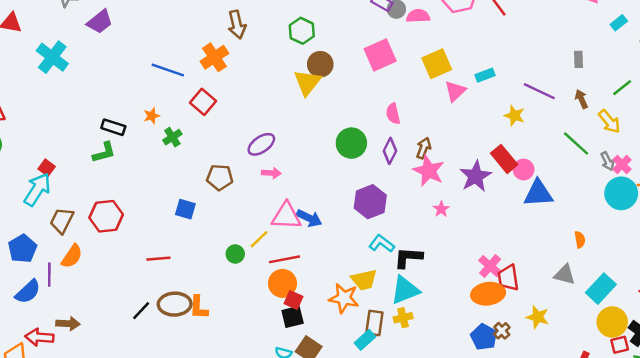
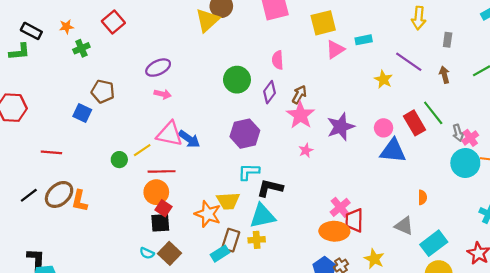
yellow arrow: (609, 121) -> (419, 18), moved, turned 35
red rectangle: (504, 159) -> (414, 123), moved
brown pentagon: (220, 177) -> (103, 91), moved
cyan L-shape: (382, 244) -> (249, 172), turned -45
brown ellipse: (175, 304) -> (59, 194), turned -48

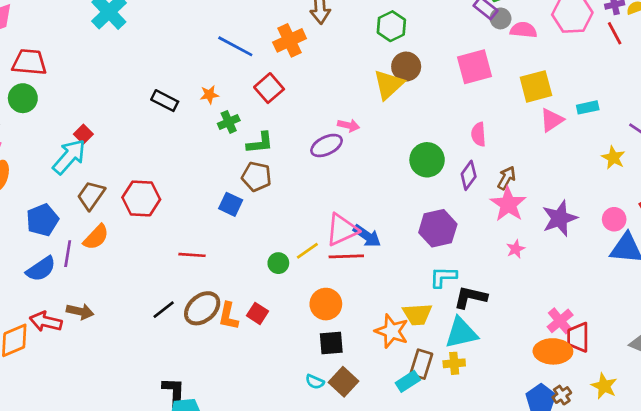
green L-shape: (20, 52) -> (260, 143), moved
pink arrow: (163, 94) -> (349, 125), moved
pink triangle: (169, 134) -> (342, 230), turned -36
red line: (162, 171) -> (346, 256), moved
red square: (163, 208) -> (257, 313), moved

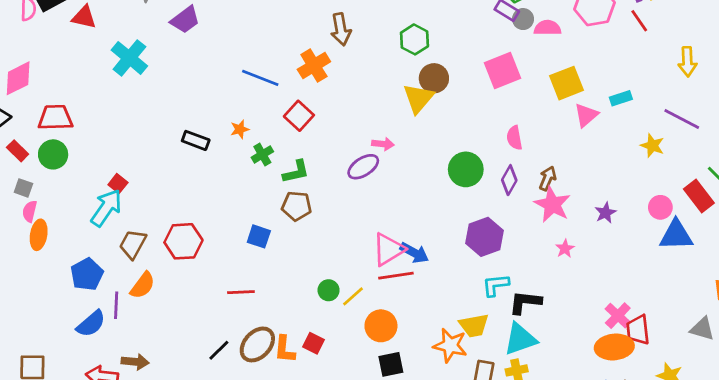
blue square: (231, 204) -> (259, 236), moved
purple star: (560, 218) -> (606, 213), size x0.6
yellow line: (307, 251) -> (353, 296), moved

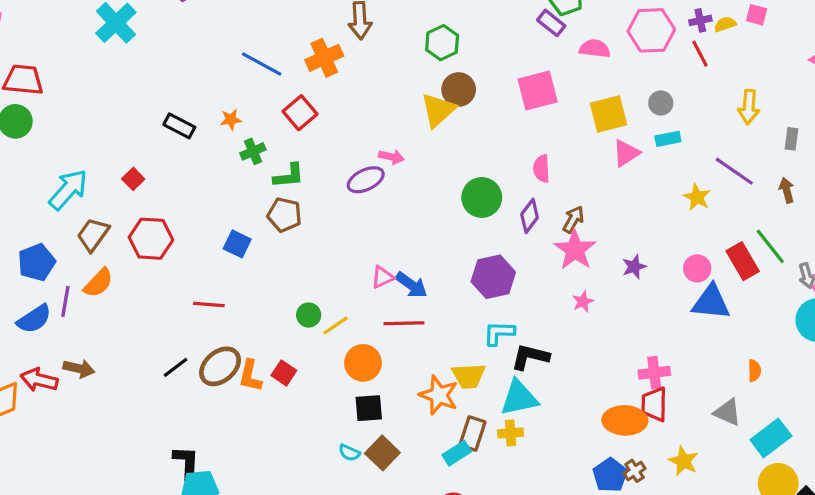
gray circle: (523, 19) -> (661, 103), moved
red square: (118, 184) -> (133, 179), moved
pink triangle: (388, 249) -> (382, 277), size x0.6
red line: (396, 276) -> (404, 323), moved
pink cross: (618, 316) -> (654, 373), moved, turned 32

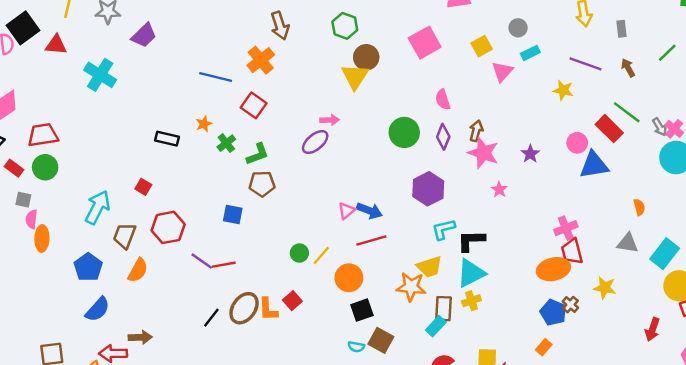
yellow square: (608, 114) -> (482, 46), size x0.7
purple line: (65, 302) -> (202, 261), moved, turned -50
red square: (284, 373) -> (292, 301), turned 30

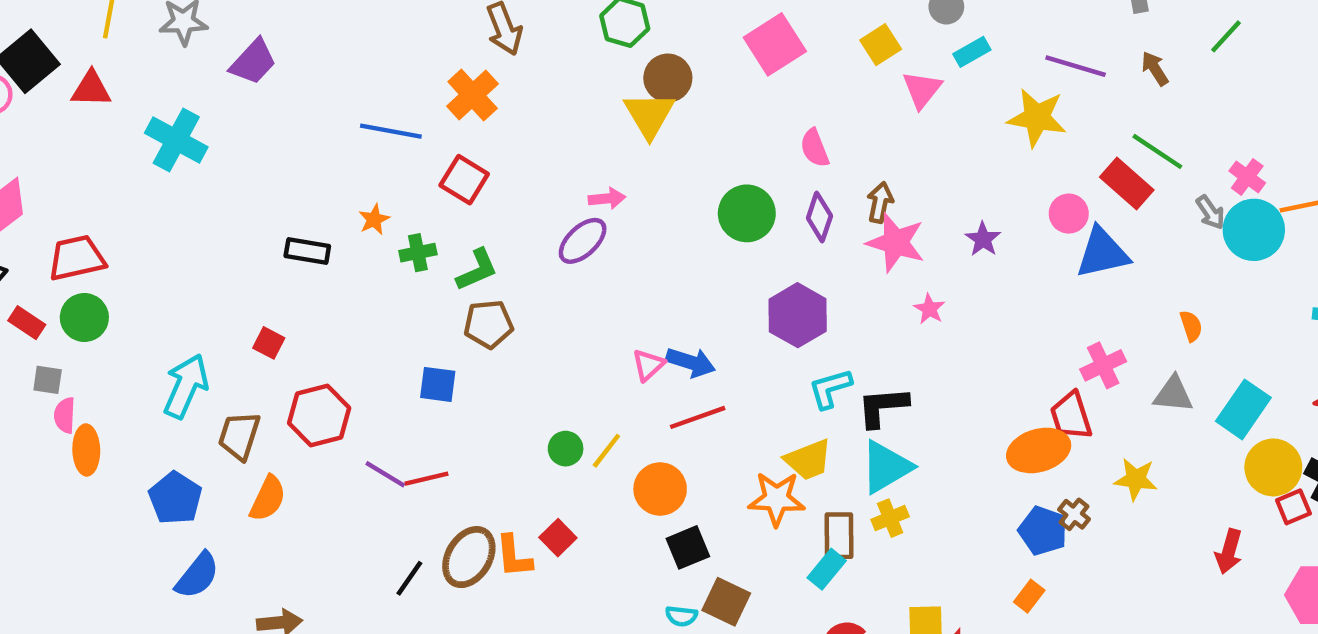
yellow star: (563, 90) -> (1037, 118), size x1.5
gray arrow: (660, 127) -> (1210, 212), moved
green cross: (226, 143) -> (418, 253), turned 30
pink cross: (566, 228) -> (1103, 365), moved

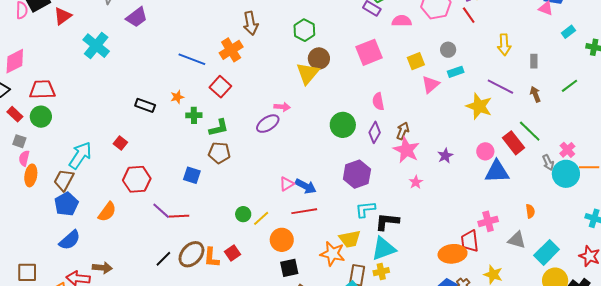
red triangle: (91, 89) -> (63, 16), turned -48
brown trapezoid: (239, 436) -> (64, 180), moved

